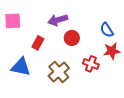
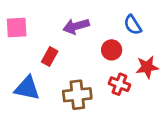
blue semicircle: (107, 30) -> (133, 25), moved
red circle: (72, 38) -> (112, 50), moved
brown cross: (59, 72) -> (77, 95), turned 35

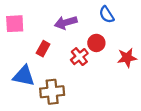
blue semicircle: (133, 25) -> (107, 15), moved
red cross: (119, 84) -> (79, 57), moved, turned 30
brown cross: (77, 95) -> (52, 92), moved

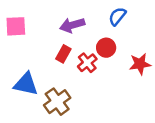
blue semicircle: (107, 15) -> (117, 16), turned 72
red rectangle: (43, 49) -> (63, 54), moved
brown cross: (52, 92) -> (57, 102), turned -30

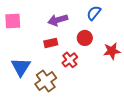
red rectangle: (63, 54) -> (51, 43), turned 48
red cross: (87, 63) -> (70, 60), moved
blue triangle: (26, 84) -> (21, 67), turned 50

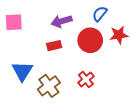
red circle: (85, 38) -> (90, 40), size x1.5
red star: (112, 51) -> (119, 35), moved
red cross: (70, 60) -> (86, 80), moved

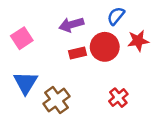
pink square: (14, 22) -> (22, 38), moved, turned -30
red rectangle: (54, 46) -> (77, 53), moved
red cross: (86, 80) -> (118, 98), moved

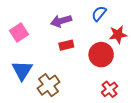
red circle: (105, 47) -> (101, 55), moved
red cross: (118, 98) -> (110, 89), moved

